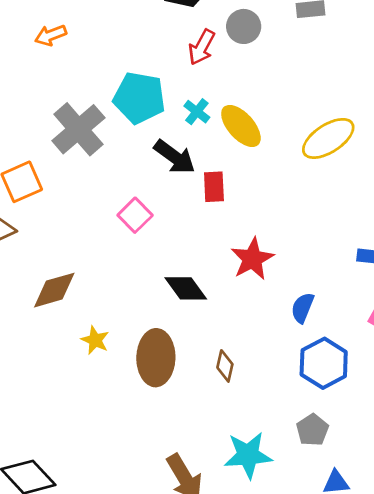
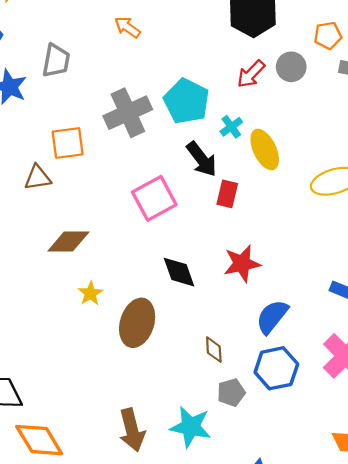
orange arrow: (51, 35) -> (127, 27), turned 40
pink square: (135, 215) -> (154, 198), size x1.5
blue semicircle: (303, 308) -> (272, 317), size x1.4
brown diamond: (225, 366) -> (214, 350), moved, turned -32
gray pentagon: (312, 430) -> (231, 392), moved

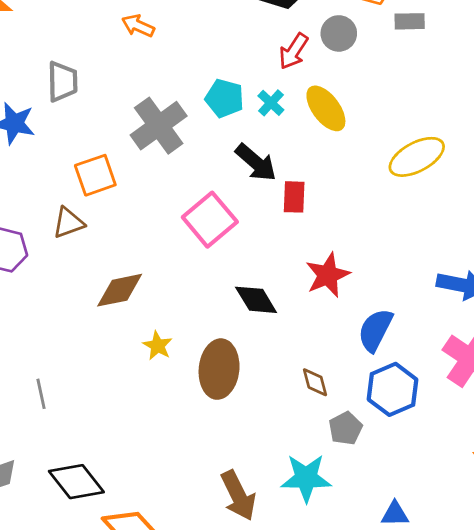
cyan pentagon: (186, 101) -> (224, 98), size x0.7
cyan cross: (231, 127) -> (271, 103), moved
yellow ellipse: (265, 150) -> (326, 108), moved

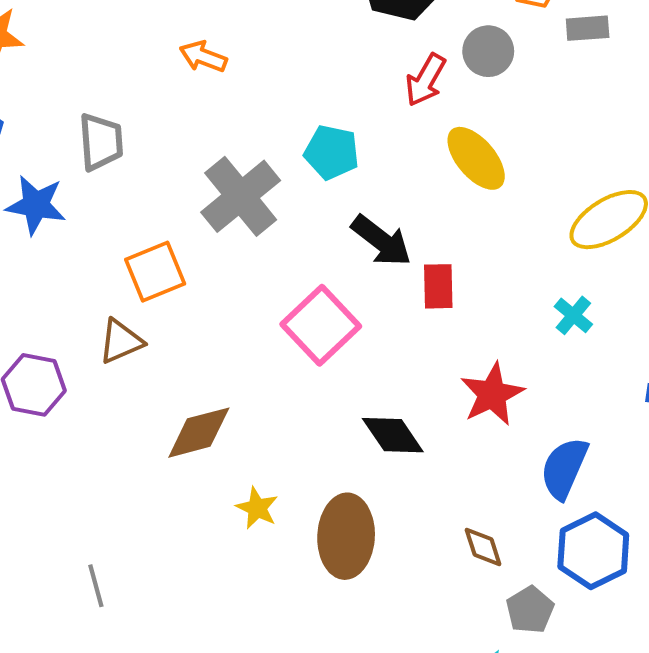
cyan cross: (271, 103) -> (573, 315), moved

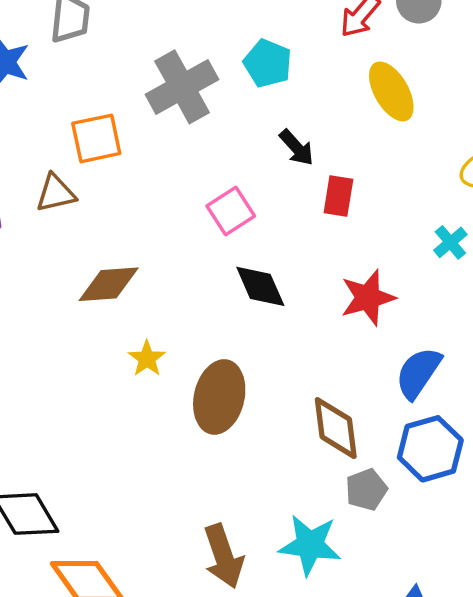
black arrow: (381, 241) -> (296, 148), size x0.7
pink square: (321, 325) -> (231, 211), size x0.7
black diamond: (393, 435) -> (260, 286), moved
brown diamond: (483, 547) -> (336, 428), size x1.6

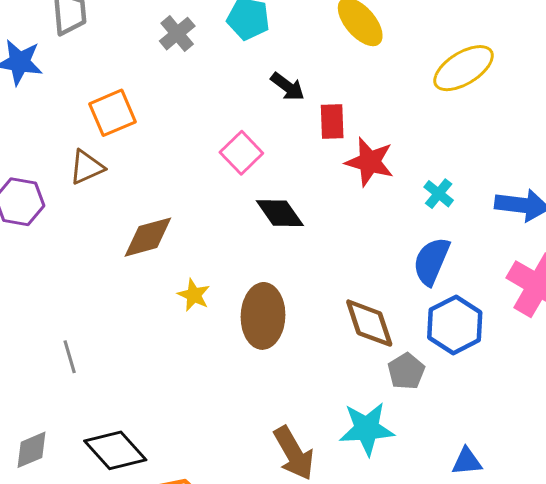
gray cross: (182, 87) -> (177, 34), moved, size x0.6
cyan cross: (450, 242) -> (439, 194), moved
red star: (368, 298) -> (370, 162), moved, turned -30

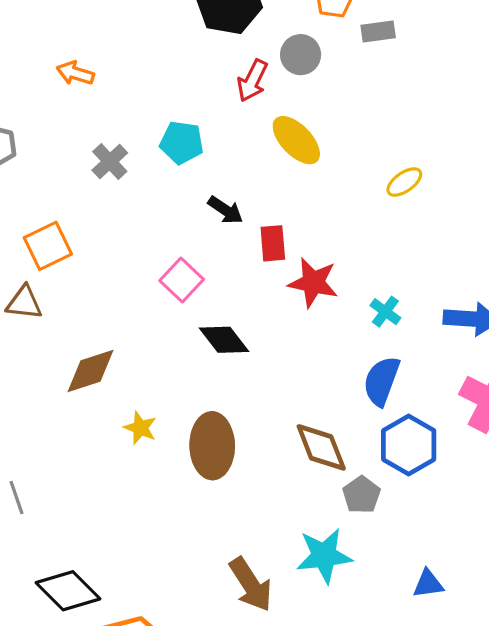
yellow ellipse: (464, 68) -> (404, 182), size x0.6
brown triangle: (87, 167) -> (24, 303), turned 33

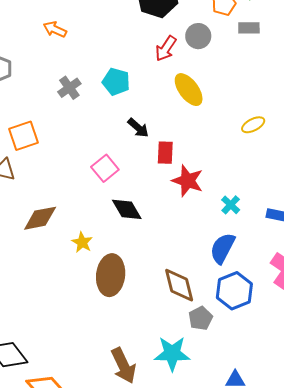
yellow star: (140, 428) -> (82, 242), moved

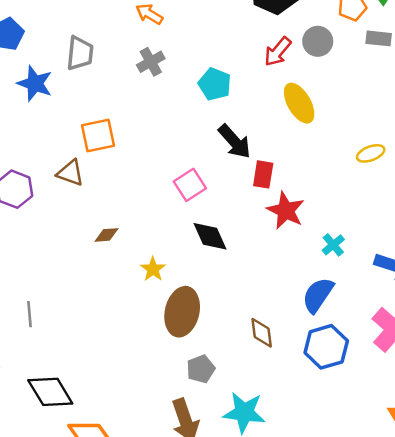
gray cross: (69, 88) -> (151, 62), moved
black arrow: (138, 128) -> (235, 141), size x1.4
brown diamond: (40, 218) -> (106, 235), size x0.6
brown diamond: (179, 285) -> (262, 333), size x0.7
gray pentagon: (201, 318) -> (201, 369), moved

